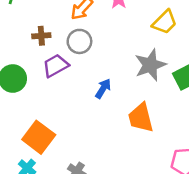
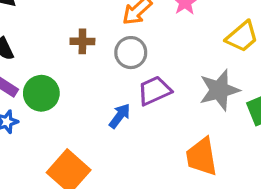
purple trapezoid: (56, 66) -> (154, 91), moved
blue arrow: (103, 89) -> (120, 116), moved

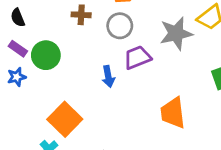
gray star: (219, 90) -> (176, 33), moved
blue arrow: (120, 116) -> (108, 77), turned 130

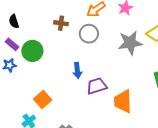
purple trapezoid: (137, 57) -> (97, 86), moved
orange square: (65, 119) -> (43, 100), size x0.7

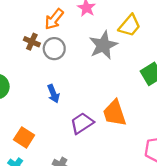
brown cross: (61, 23) -> (32, 42), moved, turned 32
purple trapezoid: (97, 86) -> (82, 123), moved

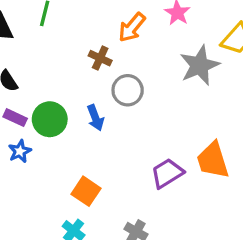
gray circle: (54, 49) -> (128, 90), moved
blue arrow: (53, 94) -> (95, 118), moved

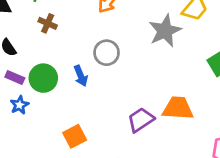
brown cross: (100, 58) -> (48, 23), moved
orange trapezoid: (213, 160) -> (178, 108), turned 112
orange square: (86, 191) -> (75, 136), turned 30

